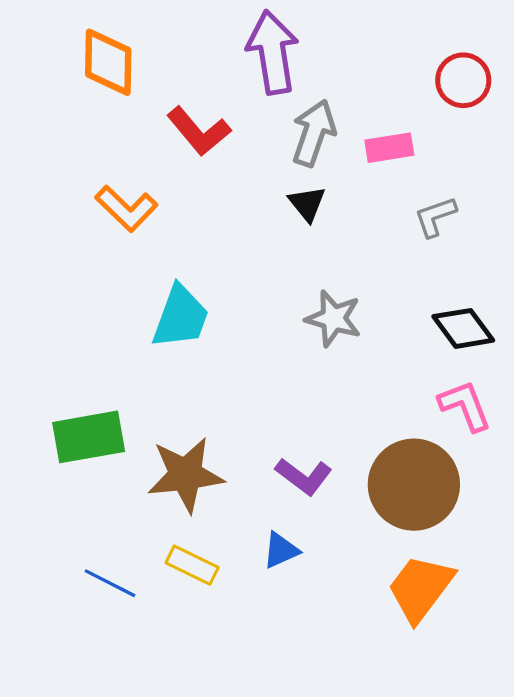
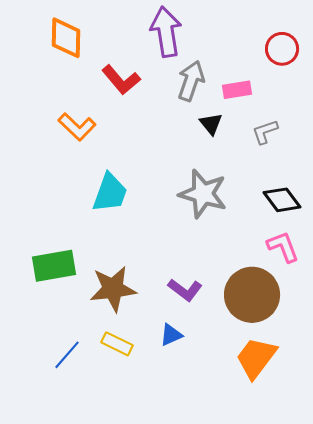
black triangle: (307, 204) -> (211, 124), moved
gray star: (333, 319) -> (203, 194), size x1.4
blue line: (110, 583) -> (67, 355), turned -76

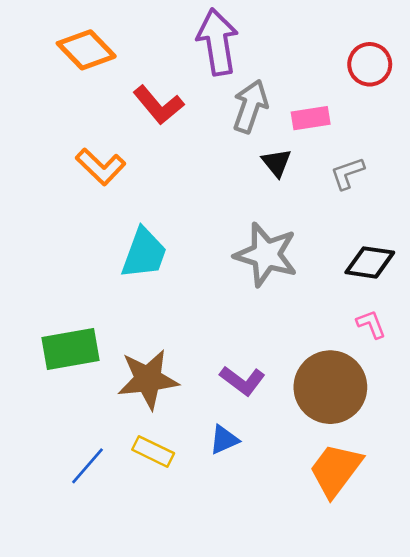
orange diamond: (66, 38) -> (86, 50), turned -45
black diamond: (282, 200) -> (370, 262), turned -45
pink L-shape: (283, 247) -> (371, 324), size x0.7

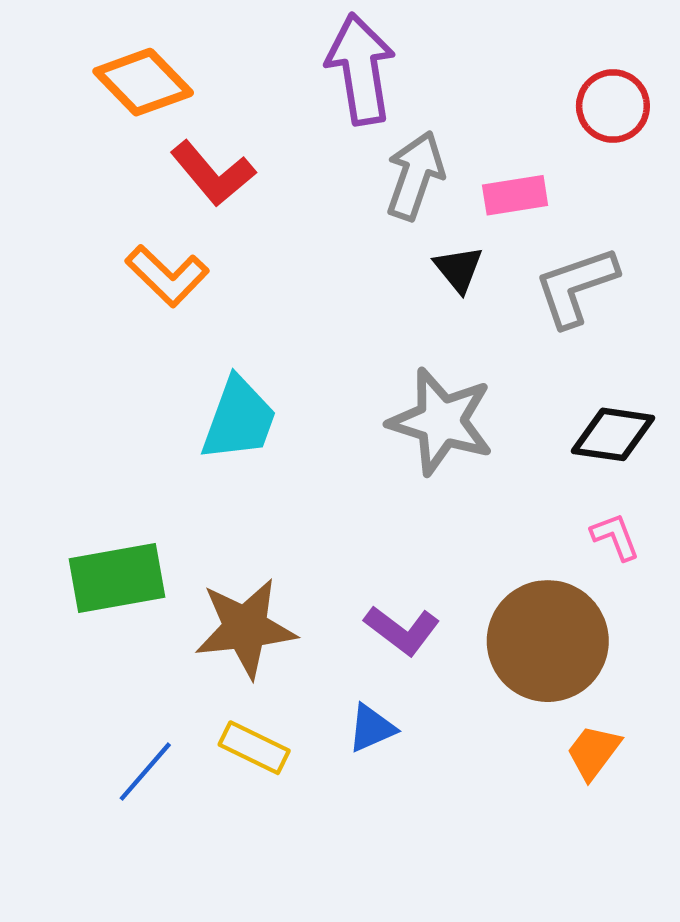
red L-shape: (158, 105) -> (213, 173), moved
gray L-shape: (347, 173) -> (576, 287), size x1.5
orange trapezoid: (336, 470) -> (593, 752), moved, size x0.6

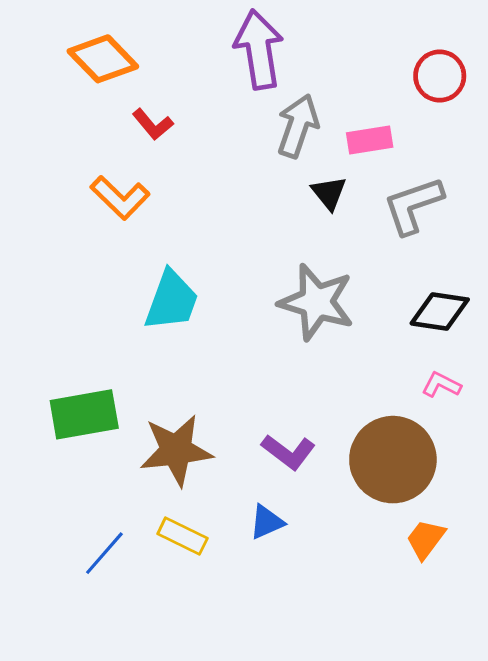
red L-shape: (213, 173) -> (153, 124), size x0.7
pink L-shape: (615, 537) -> (441, 385), turned -42

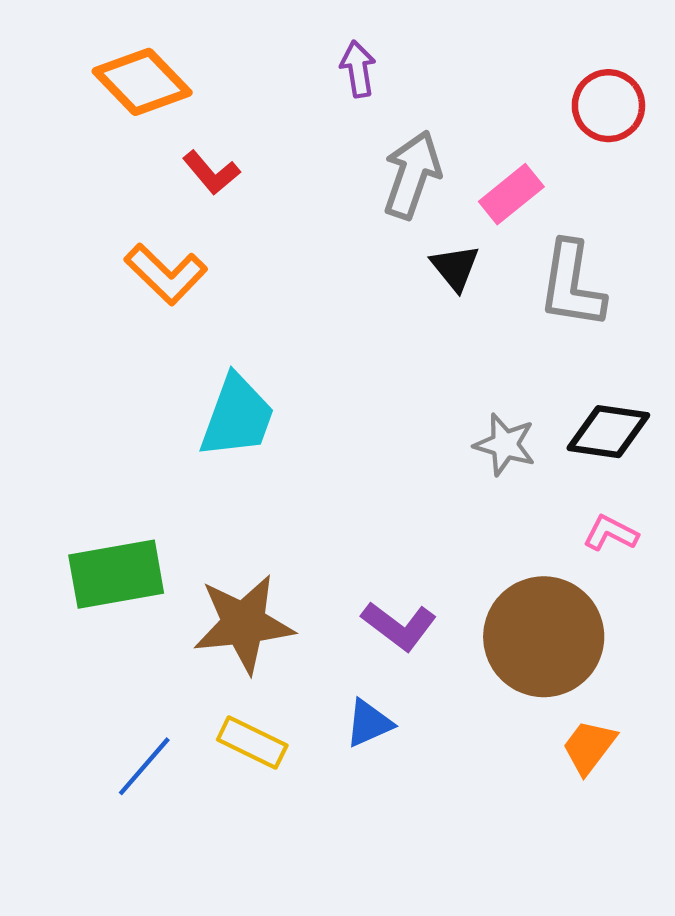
purple arrow: (259, 49) -> (358, 69), size x0.5
pink rectangle: (370, 140) -> (511, 194), turned -30
gray L-shape: (413, 205) -> (572, 285), turned -62
gray star: (317, 302) -> (505, 445), moved, size x0.6

